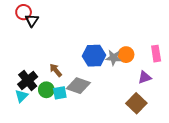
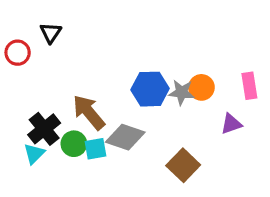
red circle: (24, 12) -> (18, 53), moved
brown arrow: (56, 70) -> (89, 112), size x1.6
brown square: (136, 103) -> (183, 165), moved

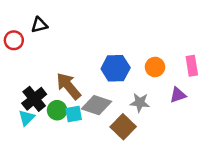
black triangle: (51, 33) -> (39, 25), turned 42
gray star: (182, 92) -> (140, 103), moved
brown square: (183, 165) -> (123, 127), moved

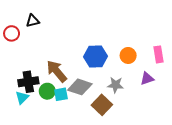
black cross: (34, 99) -> (28, 82), turned 30

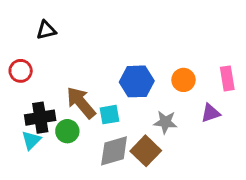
red circle: (12, 33) -> (21, 71), moved
gray diamond: (80, 87) -> (114, 151), moved, turned -35
cyan square: (61, 94) -> (110, 115), moved

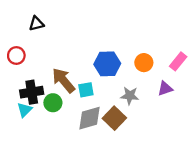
pink rectangle: (227, 78) -> (178, 61), turned 48

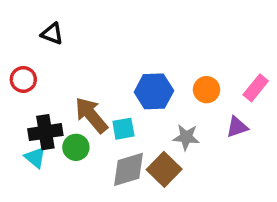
black triangle: (36, 24) -> (52, 34), turned 35
cyan triangle: (25, 110) -> (35, 157), turned -35

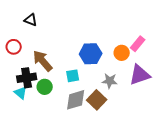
pink rectangle: (256, 88) -> (138, 44), moved
brown arrow: (91, 115) -> (43, 61), moved
purple triangle: (237, 127) -> (140, 75), size x1.6

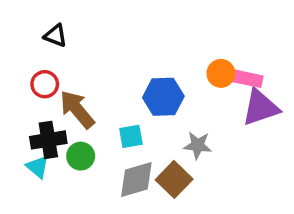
pink rectangle: (138, 44) -> (248, 79), turned 63
red circle: (14, 47) -> (45, 84), moved
orange circle: (122, 53) -> (221, 73), moved
purple triangle: (140, 75) -> (260, 108), moved

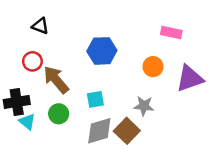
orange circle: (221, 73) -> (153, 67), moved
pink rectangle: (248, 79) -> (171, 33), moved
blue hexagon: (163, 97) -> (102, 51), moved
black cross: (48, 140) -> (17, 102), moved

